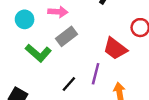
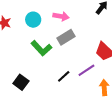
purple line: (96, 74) -> (86, 70), turned 36

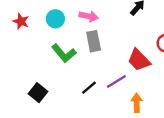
gray rectangle: (66, 37) -> (94, 41), turned -72

